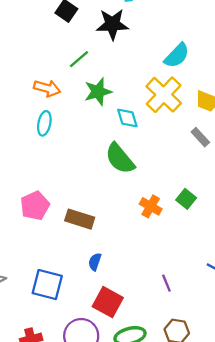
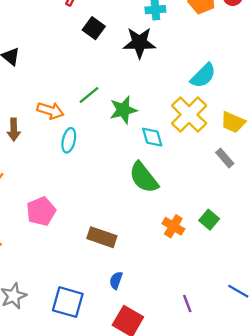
green line: (79, 59) -> (89, 95), moved
orange arrow: (47, 88) -> (50, 111), moved
pink pentagon: (35, 206) -> (41, 211), moved

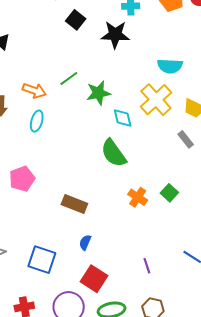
cyan semicircle: (203, 76) -> (170, 66), turned 45
cyan ellipse: (69, 140) -> (37, 121), moved

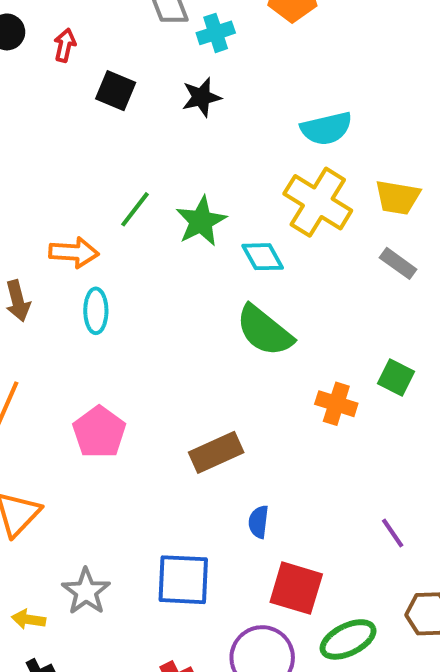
black star: (115, 35) -> (201, 97), size x0.7
brown rectangle: (74, 204) -> (216, 452), turned -30

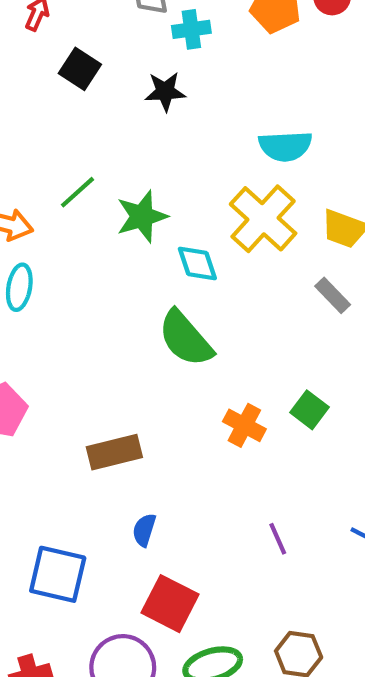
purple line: (393, 533) -> (278, 539), moved

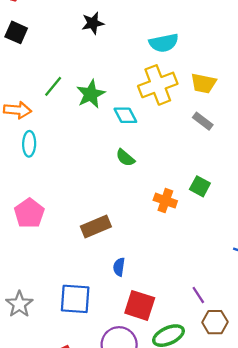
black square: (80, 69) -> (16, 32), moved
yellow cross: (263, 219) -> (158, 85), turned 36
green semicircle: (185, 338) -> (125, 158), size x0.6
purple line: (278, 539) -> (198, 295), moved

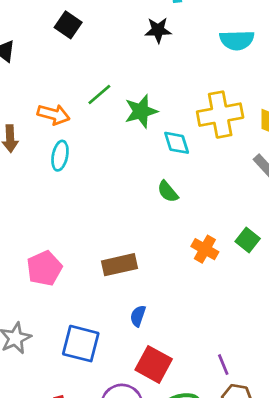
cyan semicircle: (164, 43) -> (237, 40), moved
pink pentagon: (29, 213) -> (44, 268), moved

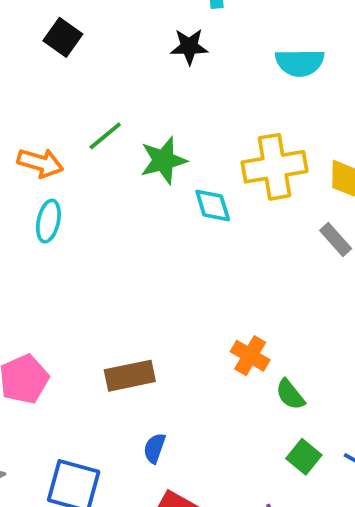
green semicircle: (168, 192) -> (290, 394), moved
green square: (248, 240) -> (304, 457), moved

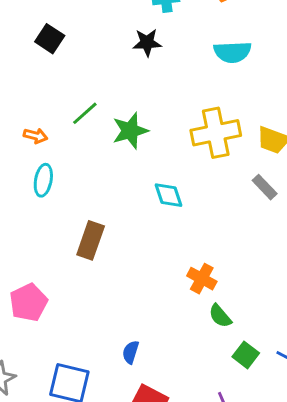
orange arrow: (40, 163) -> (36, 136), size x0.7
cyan diamond: (213, 206) -> (168, 195), moved
brown rectangle: (130, 376) -> (91, 240), moved, turned -57
green semicircle: (290, 394) -> (220, 316), moved

